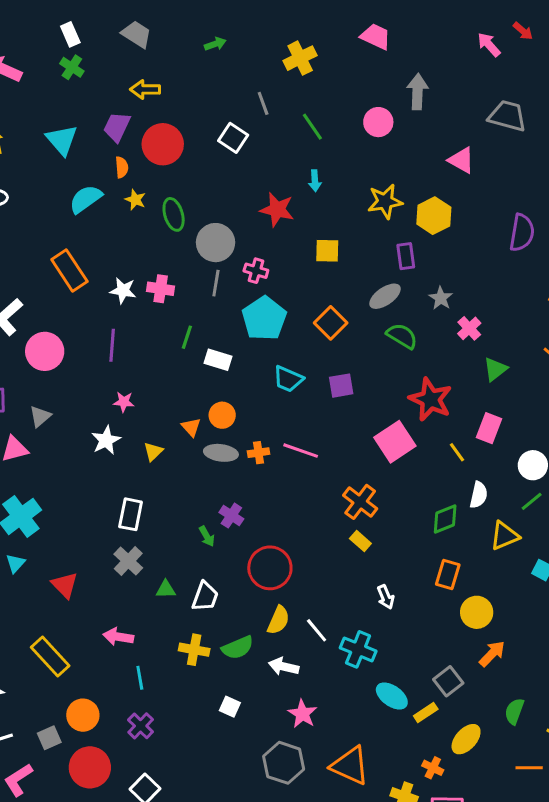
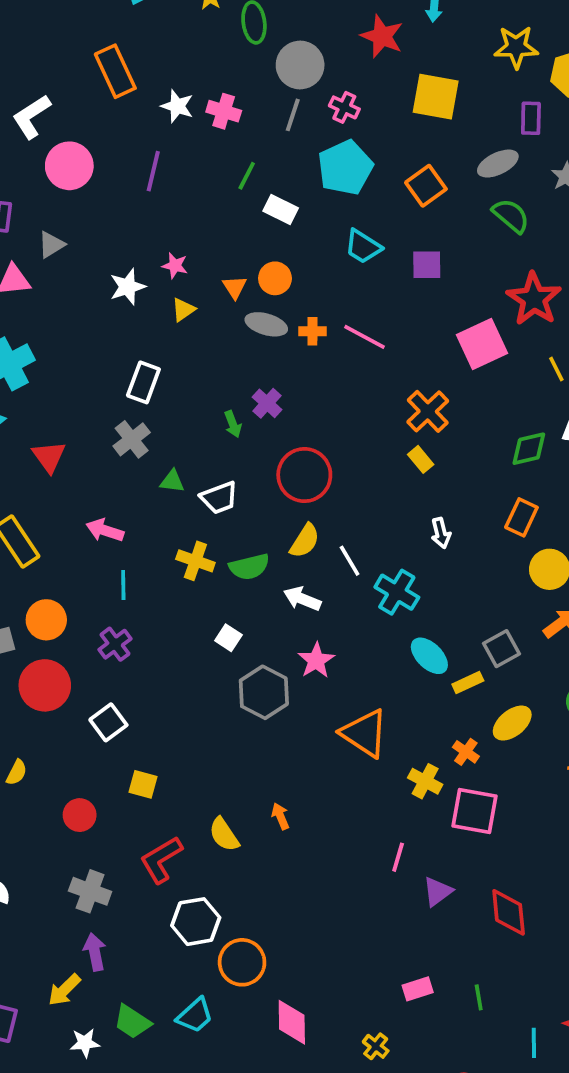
yellow square: (327, 251) -> (436, 97), size x1.5
pink star: (124, 402) -> (175, 266), moved
white trapezoid: (205, 597) -> (219, 498), turned 40
gray hexagon: (284, 763) -> (264, 692), moved

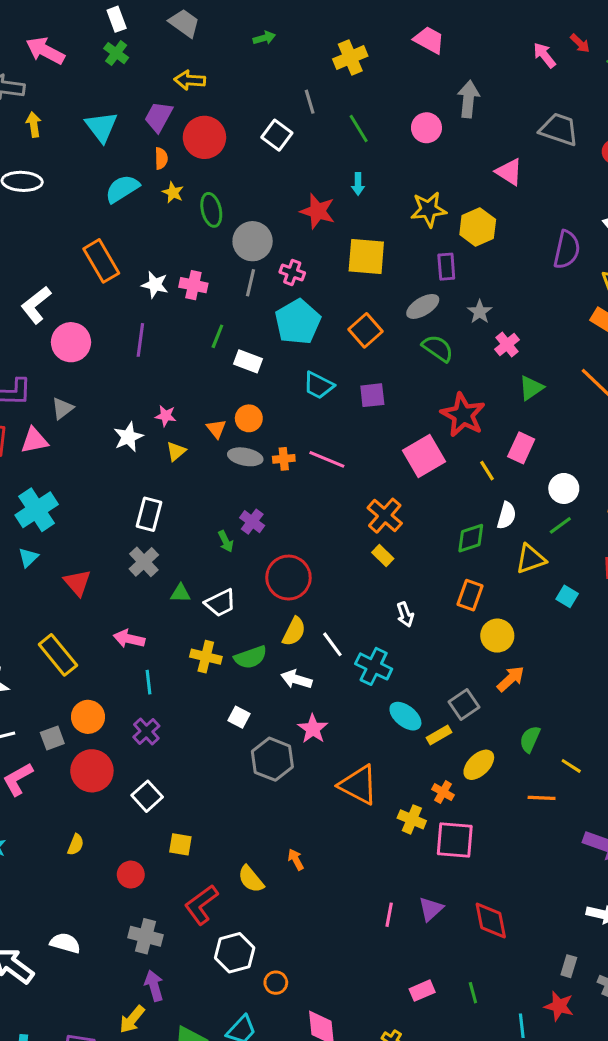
pink line: (398, 857) -> (389, 915), moved
orange circle: (242, 962) -> (276, 983), size x0.6

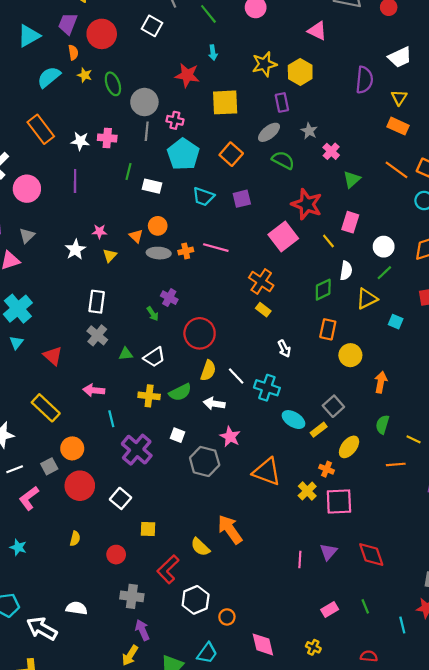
cyan triangle: (101, 127) -> (29, 36), turned 45
orange arrow: (511, 679) -> (381, 382), moved, turned -30
purple cross: (146, 731) -> (137, 450), moved, size x1.6
yellow cross: (412, 819) -> (307, 491), turned 30
orange arrow: (296, 860) -> (230, 529), size x2.0

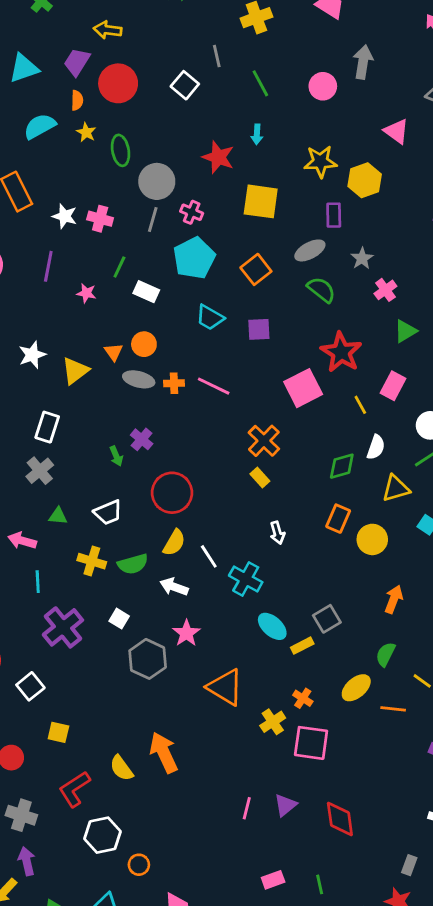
pink star: (99, 232) -> (86, 293), moved
yellow triangle: (110, 255) -> (75, 371), size x1.5
green triangle: (126, 354) -> (58, 516), moved
yellow circle: (350, 355) -> (372, 539), moved
yellow ellipse: (349, 447) -> (356, 688), moved

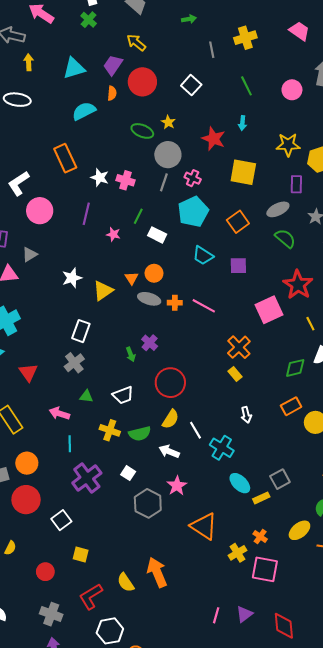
yellow arrow: (108, 30) -> (136, 43), turned 30
gray line: (217, 56) -> (212, 50), moved
yellow star: (86, 132) -> (168, 122), moved
green ellipse: (121, 150) -> (142, 131), turned -60
orange rectangle: (338, 519) -> (291, 406), turned 36

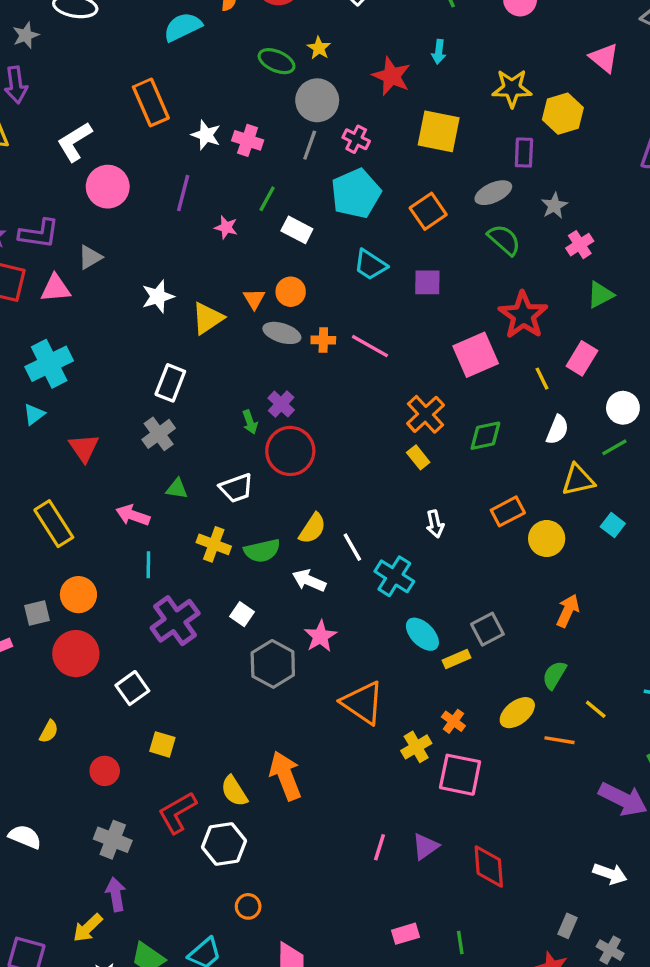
green diamond: (295, 368) -> (485, 436), moved
red circle: (170, 383) -> (290, 451), moved
white hexagon: (110, 631) -> (224, 844), moved

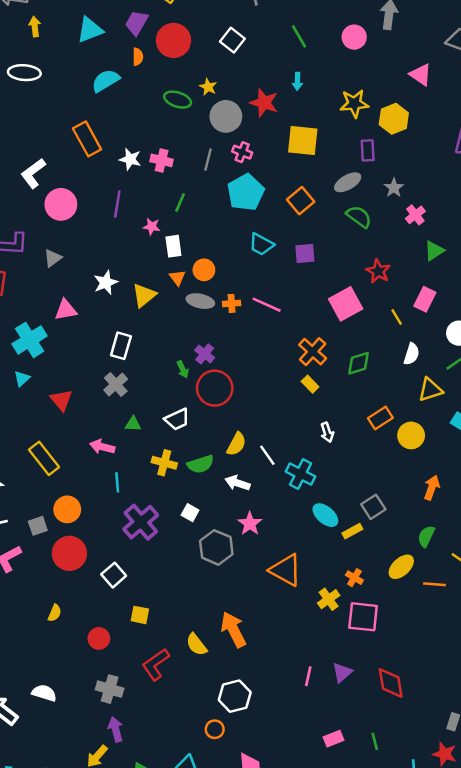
gray circle: (317, 100) -> (226, 116), moved
white rectangle: (297, 230) -> (173, 246), moved, turned 60
pink triangle: (56, 288) -> (66, 310), moved
red star: (523, 315) -> (378, 271), size x0.7
white hexagon: (224, 844) -> (235, 696), moved

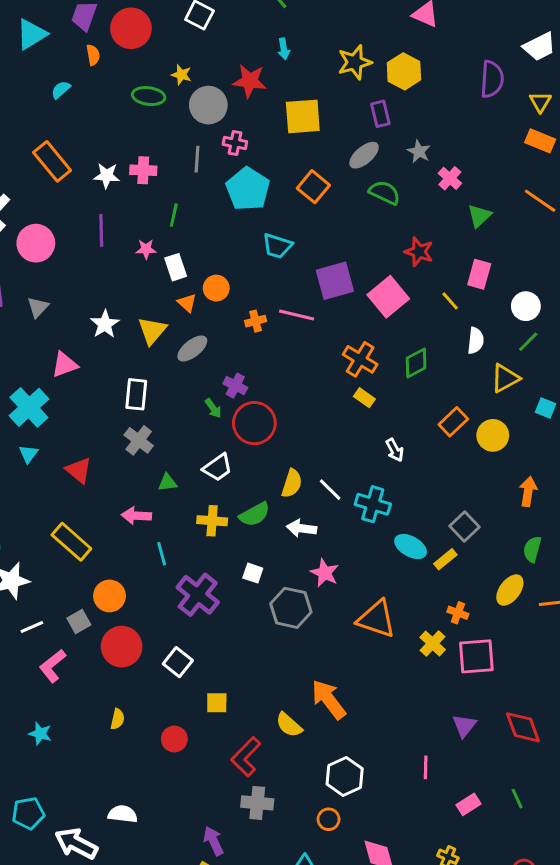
cyan semicircle: (106, 81) -> (61, 90), size x0.6
purple square: (305, 253) -> (335, 281), moved, size x1.5
gray ellipse: (200, 301) -> (192, 349), moved, turned -40
pink line: (308, 676) -> (426, 767), moved
gray cross: (110, 689) -> (257, 803), moved

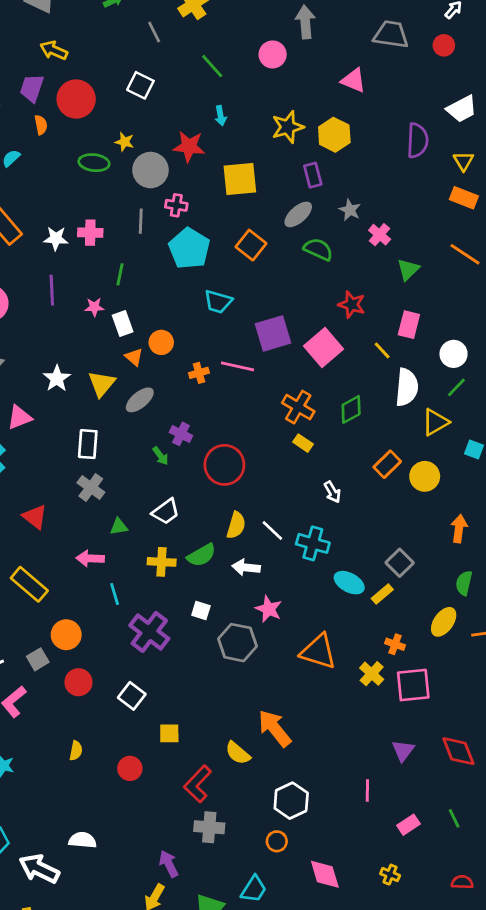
white semicircle: (476, 341) -> (407, 387), size x1.5
red circle: (254, 423) -> (224, 465), moved
red circle: (122, 647) -> (78, 682), size x0.7

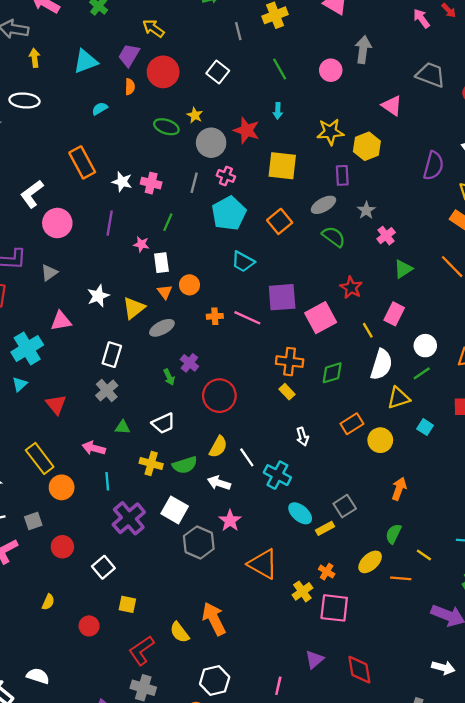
orange cross: (298, 407) -> (290, 362), turned -36
white square: (201, 611) -> (175, 510), size x1.6
orange circle: (66, 635) -> (62, 487), moved

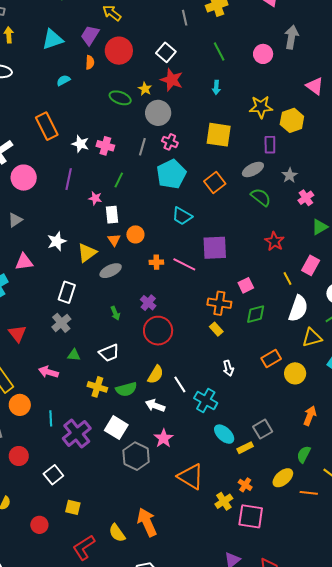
red star: (247, 130) -> (172, 80), moved
pink square: (321, 318) -> (246, 285), moved, size x0.6
purple cross: (189, 363) -> (148, 303), moved
cyan line: (107, 481) -> (51, 418), moved

